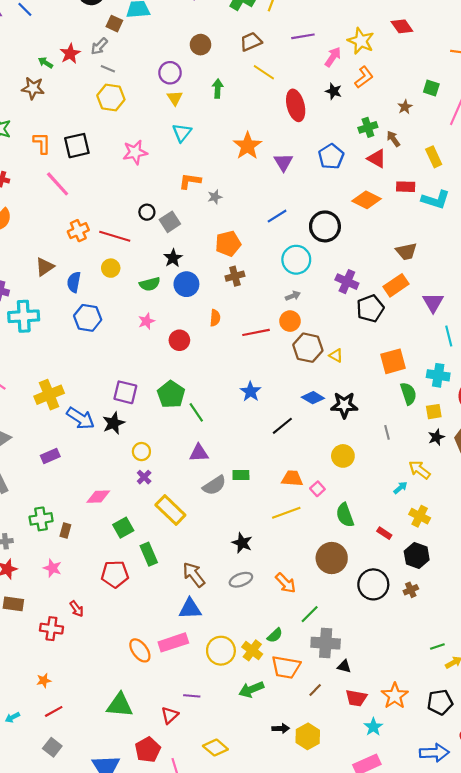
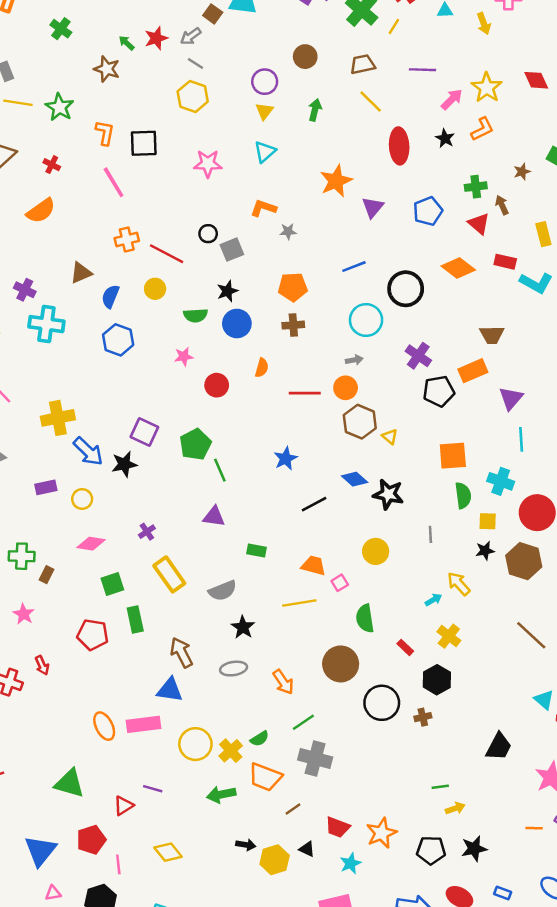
yellow circle: (141, 452) -> (82, 499), moved
gray semicircle: (214, 485) -> (223, 591), moved
black triangle: (344, 666) -> (307, 849), moved

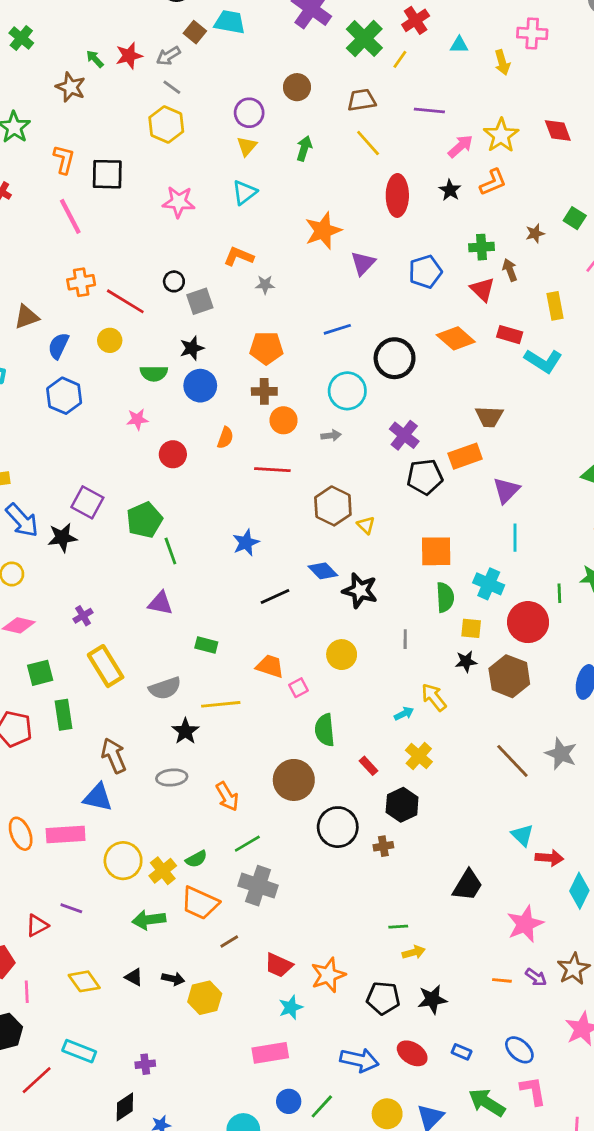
orange circle: (346, 388) -> (284, 420), moved
yellow line: (299, 603) -> (221, 704), moved
black triangle: (307, 849) -> (134, 977), moved

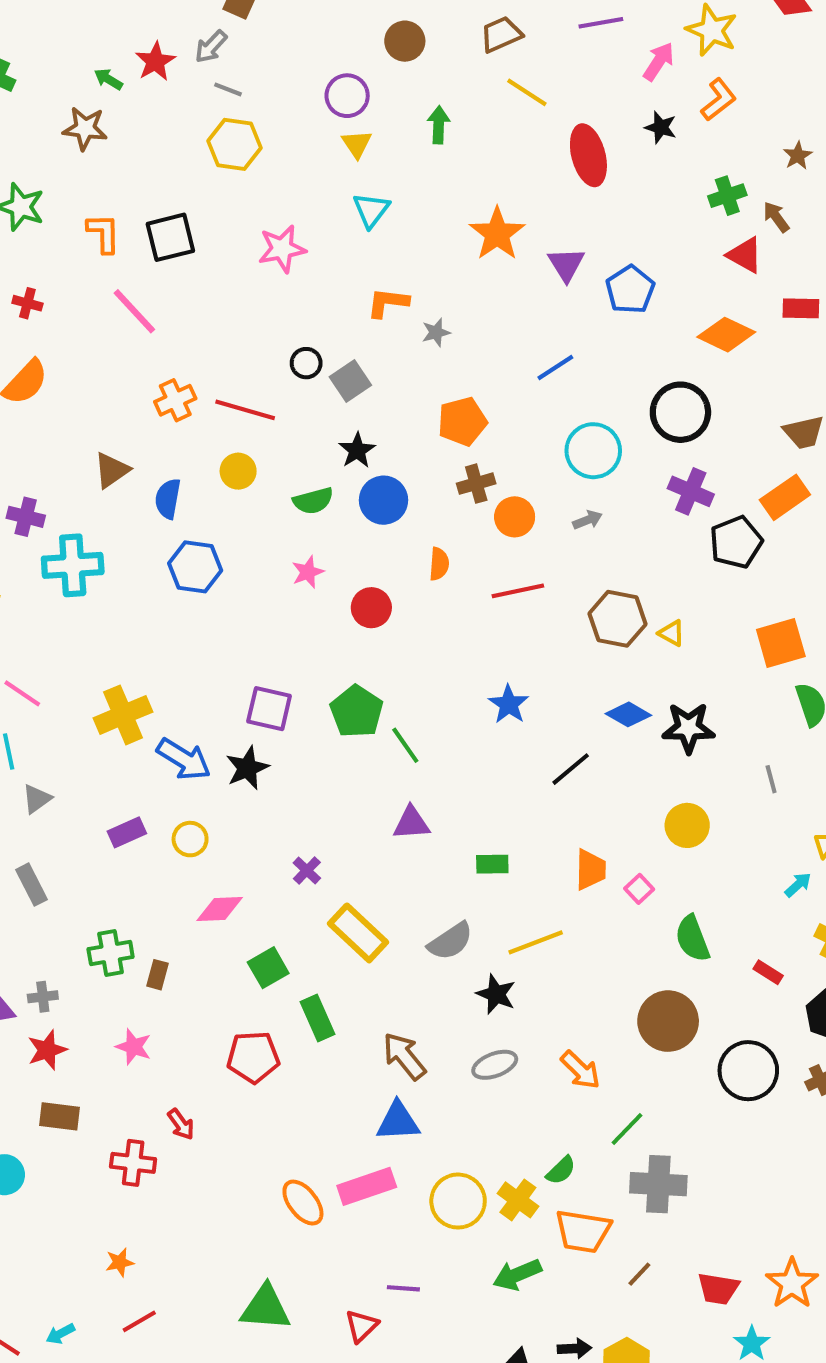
blue pentagon: (425, 272) -> (630, 290), moved
black circle: (395, 358) -> (680, 412), moved
orange trapezoid: (270, 666) -> (590, 870), turned 88

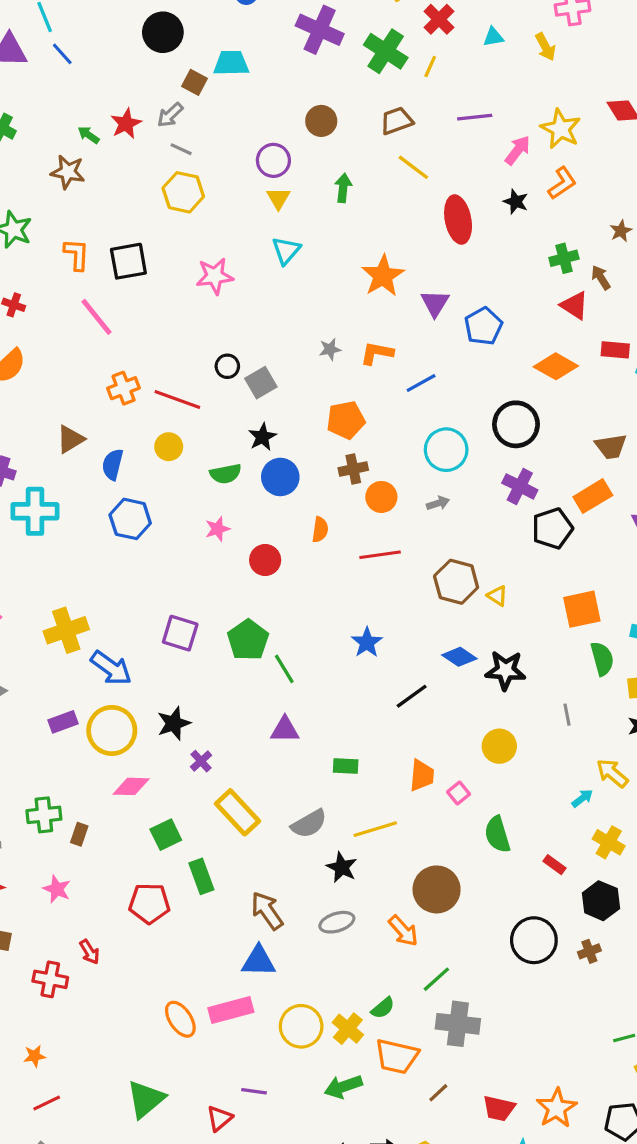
orange L-shape: (388, 303) -> (377, 353), moved
black star: (247, 768) -> (174, 723), moved
yellow circle: (190, 839) -> (112, 730), size x1.8
brown circle: (668, 1021) -> (437, 889), moved
green triangle: (266, 1308) -> (146, 1099), turned -48

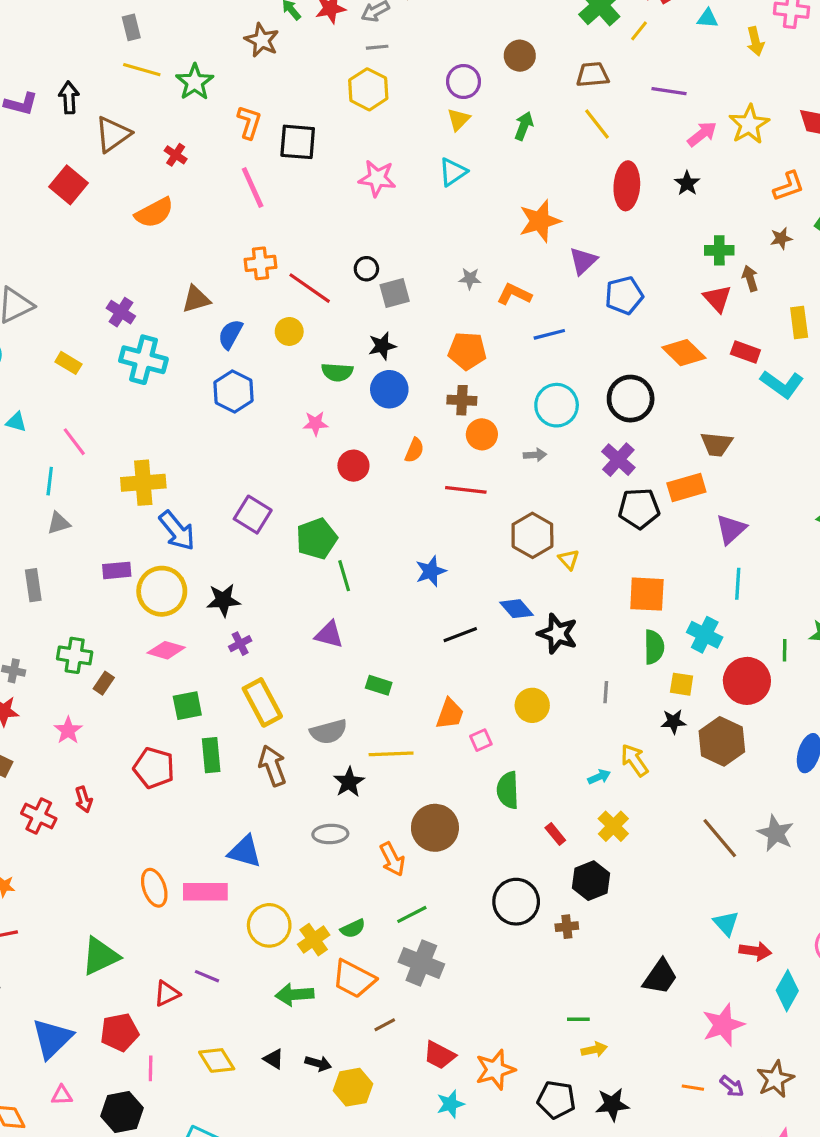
gray line: (181, 149) -> (377, 47), turned -45
orange L-shape: (562, 183) -> (789, 186), moved
brown arrow: (267, 911) -> (272, 766), moved

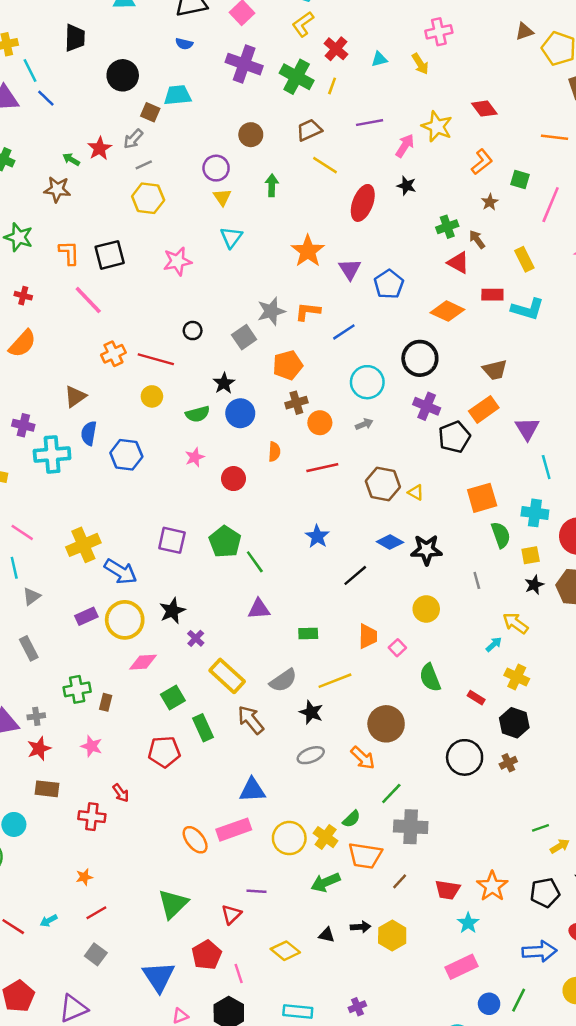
red ellipse: (627, 186) -> (363, 203), turned 36
gray star: (470, 279) -> (271, 311), size x1.6
gray square: (395, 293) -> (244, 337), moved
blue semicircle: (230, 334) -> (89, 433), moved

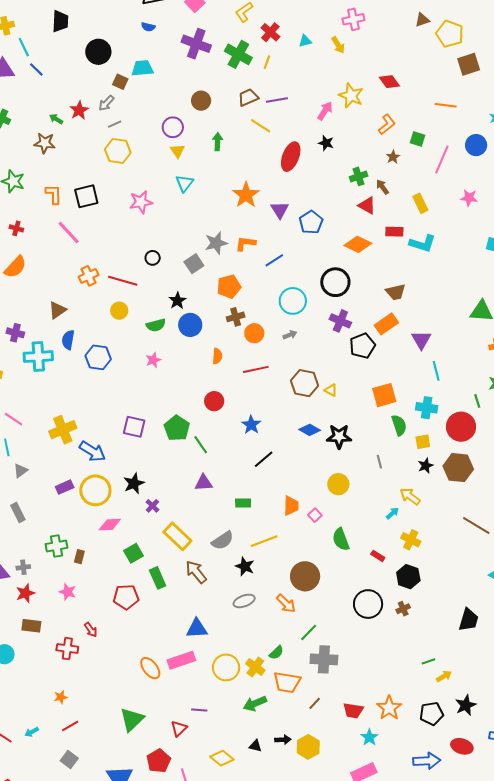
purple line: (370, 123) -> (277, 100), moved
red circle: (233, 479) -> (214, 401), moved
black line: (355, 575) -> (264, 459), moved

